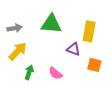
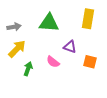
yellow rectangle: (89, 31) -> (88, 19), moved
pink semicircle: (55, 73) -> (53, 62), moved

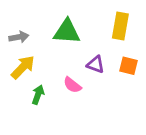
orange square: (90, 62) -> (129, 66), moved

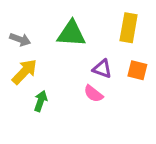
gray arrow: (19, 37) -> (20, 39), turned 30
pink semicircle: (72, 85) -> (93, 94), moved

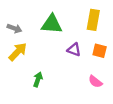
pink semicircle: (93, 94) -> (95, 82), moved
green arrow: (41, 101) -> (38, 79), moved

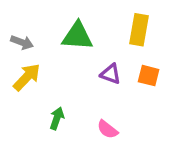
pink semicircle: (95, 82) -> (107, 129), moved

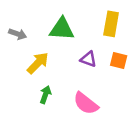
yellow arrow: (27, 77) -> (38, 63), moved
pink semicircle: (107, 129) -> (86, 103), size x1.5

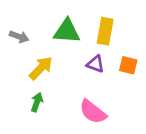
yellow rectangle: (111, 24) -> (105, 31), moved
green arrow: (45, 95) -> (37, 102), moved

